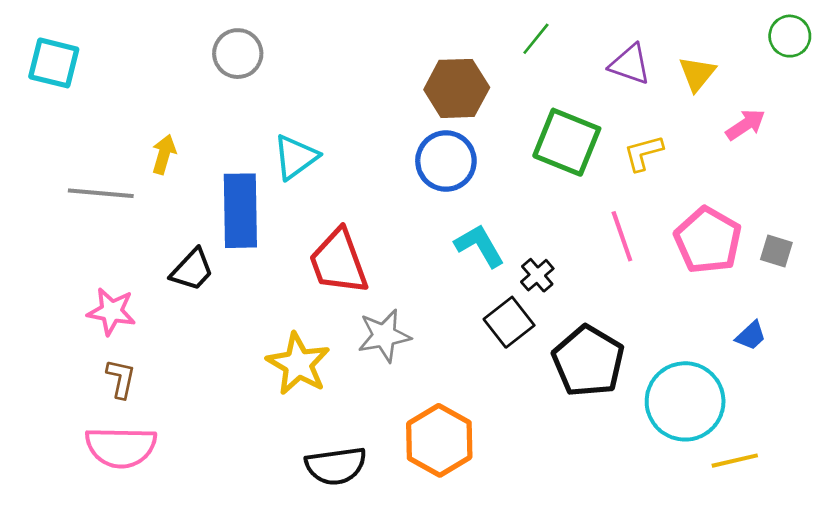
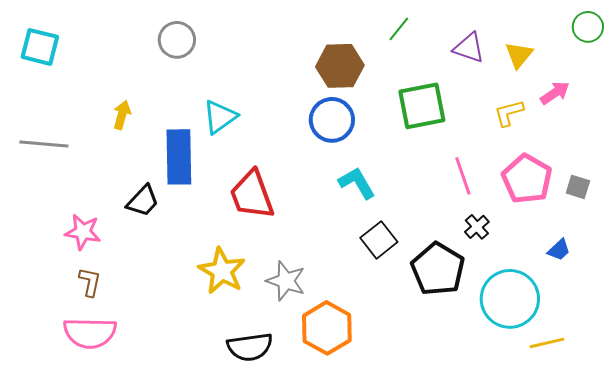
green square: (567, 142) -> (422, 106), turned -33
yellow L-shape: (643, 153) -> (509, 113), moved
gray line: (101, 193) -> (44, 144), moved
black cross: (537, 275) -> (477, 227), moved
gray star: (384, 336) -> (286, 281), moved, turned 30

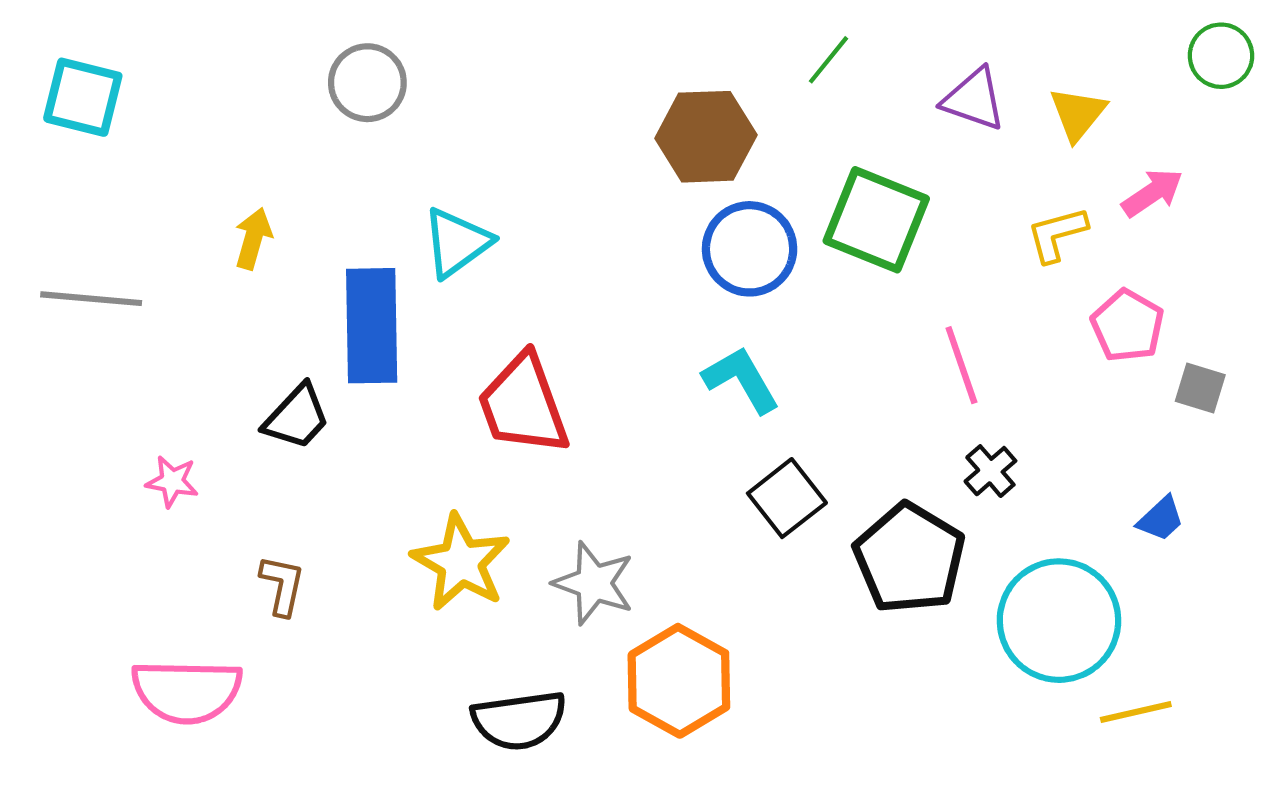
green square: (422, 106) -> (876, 220), turned 33
blue circle: (332, 120) -> (750, 249), moved
pink pentagon: (527, 179) -> (1128, 326), moved, size x0.7
pink star: (83, 232) -> (172, 481), size x0.7
brown L-shape: (90, 282) -> (282, 585), moved

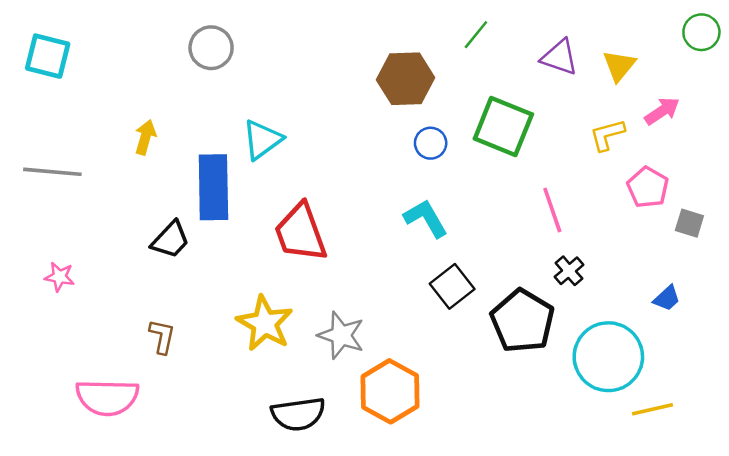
blue circle: (750, 249) -> (431, 143), size x0.6
pink star: (172, 481) -> (60, 277), moved

